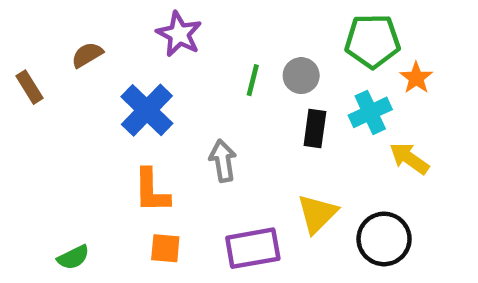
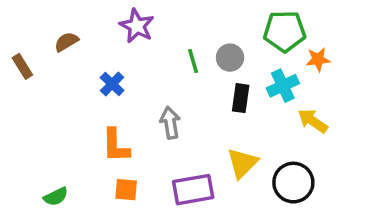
orange star: (416, 78) -> (318, 59), turned 30
green line: (253, 80) -> (193, 61), turned -30
blue cross: (147, 110) -> (112, 84), size x0.6

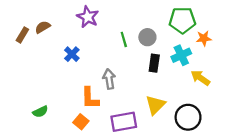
brown rectangle: (22, 66) -> (22, 35), moved, turned 63
orange L-shape: (116, 146) -> (90, 98), moved
orange square: (126, 190) -> (81, 122), turned 35
green semicircle: (56, 197) -> (40, 112), moved

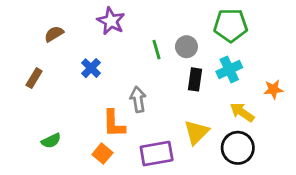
brown rectangle: (22, 35) -> (34, 78), moved
orange star: (204, 38) -> (273, 89), moved
yellow arrow: (200, 78) -> (242, 112), moved

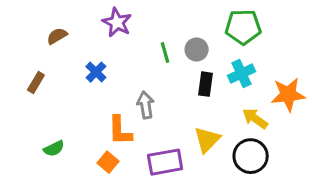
orange star: (273, 89) -> (288, 95), size x1.6

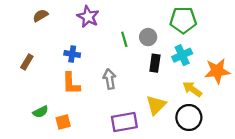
brown semicircle: (57, 36) -> (40, 16), moved
blue cross: (96, 72) -> (72, 54), turned -35
orange L-shape: (120, 131) -> (71, 83), moved
orange square: (108, 162) -> (63, 122), moved, turned 35

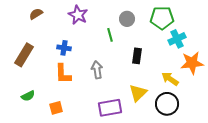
gray circle: (148, 37) -> (127, 19), moved
cyan cross: (182, 55) -> (177, 39), moved
brown rectangle: (27, 62) -> (24, 55), size x1.6
green semicircle: (40, 112) -> (28, 96), moved

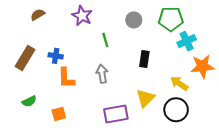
green line: (110, 35) -> (105, 40), moved
blue cross: (64, 48) -> (56, 56), moved

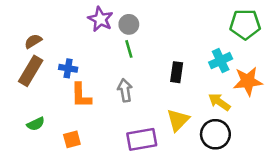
brown semicircle: (38, 15) -> (33, 41), moved
green pentagon: (171, 19) -> (245, 24), moved
gray circle: (134, 20) -> (129, 24), moved
cyan cross: (187, 41) -> (221, 61), moved

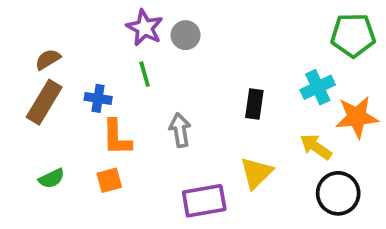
green line: (129, 49) -> (145, 74), moved
black circle: (215, 134) -> (338, 193), moved
orange square: (72, 139) -> (109, 180), moved

